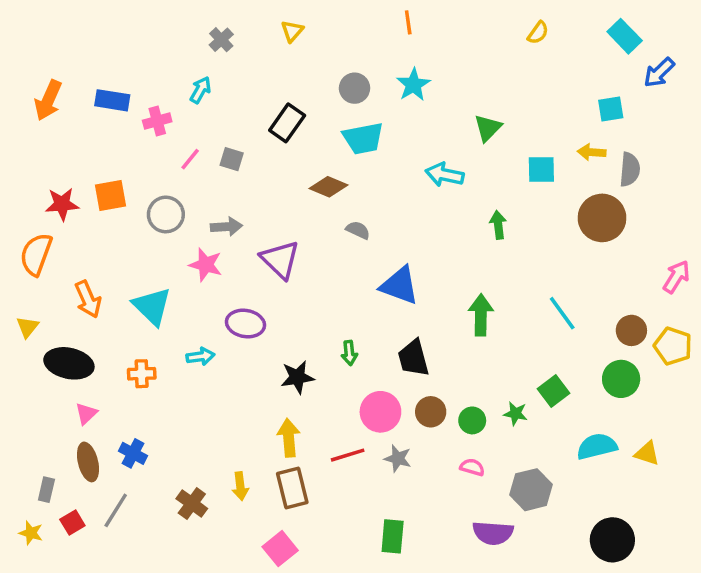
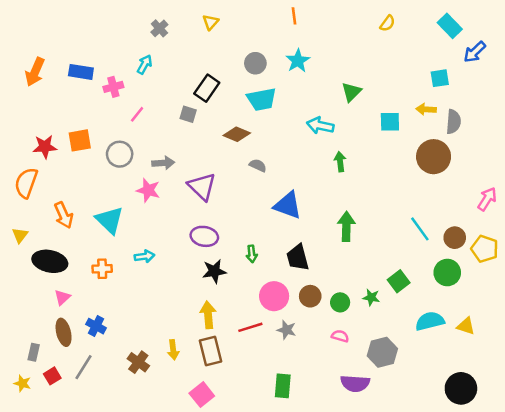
gray square: (232, 159) -> (188, 114), moved
green arrow: (498, 225) -> (340, 162), moved
cyan line: (562, 313) -> (420, 229), moved
purple ellipse: (245, 324) -> (204, 236), moved
black circle: (612, 540) -> (461, 388), moved

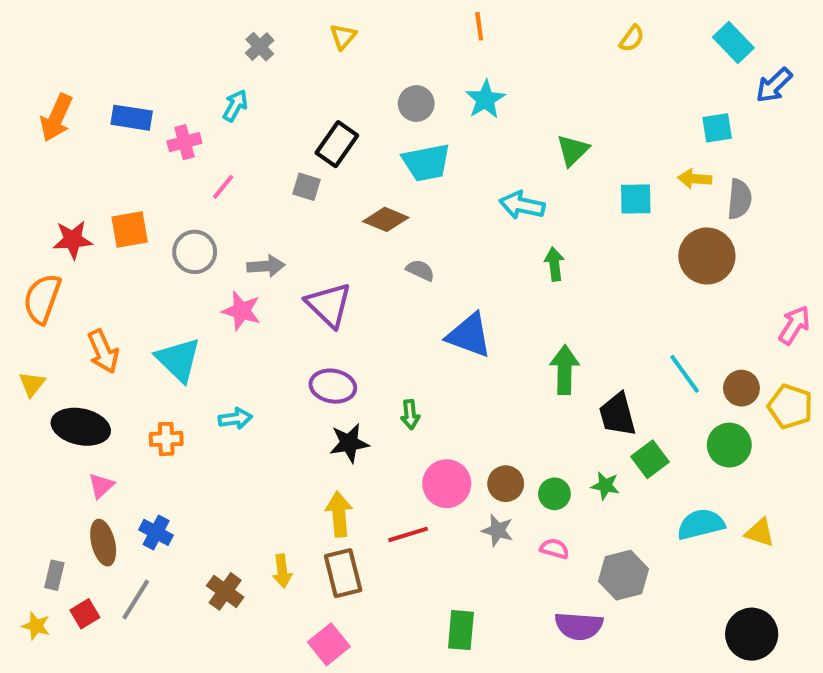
black trapezoid: (298, 258) -> (617, 415), moved
gray star: (287, 330) -> (498, 530), moved

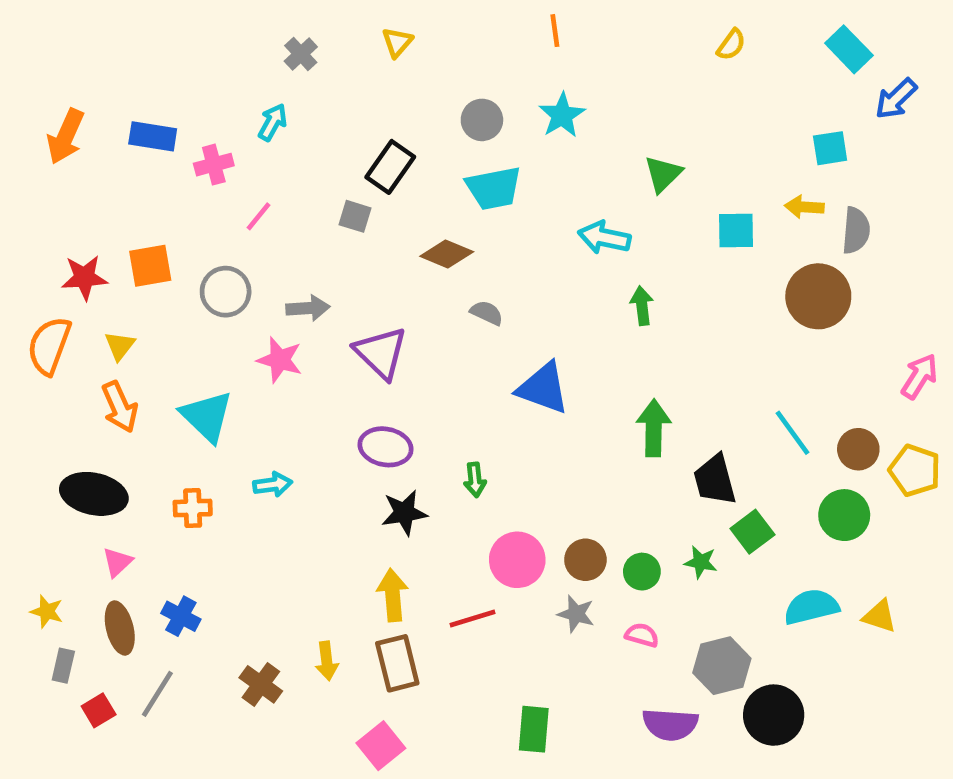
yellow triangle: (32, 384) -> (120, 346), moved
yellow star: (36, 626) -> (47, 612), moved
black circle: (752, 634) -> (774, 715), moved

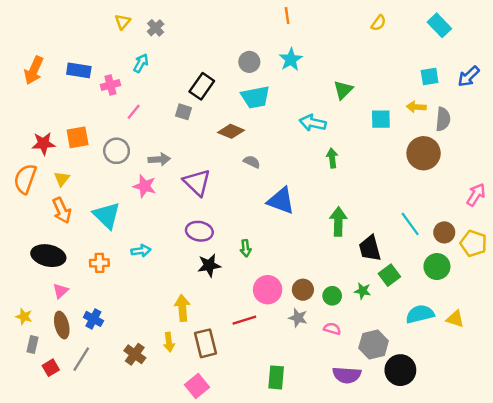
yellow triangle: (397, 42) -> (123, 22), moved
blue arrow: (896, 99) -> (469, 77), moved
yellow arrow: (393, 595) -> (182, 308), moved

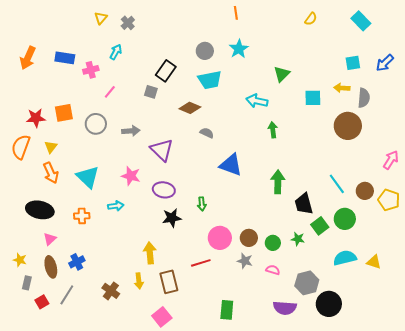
pink star: (145, 186) -> (131, 176), moved
green circle: (437, 267) -> (345, 219), moved
blue cross: (93, 319) -> (77, 262), turned 35

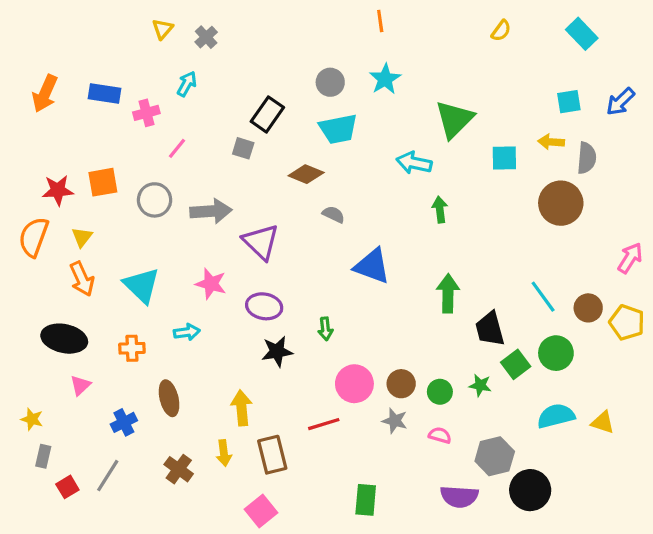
green triangle: (282, 74) -> (454, 119), size x1.5
gray arrow: (131, 131) -> (211, 211), size x1.4
brown ellipse: (51, 267) -> (169, 398), moved

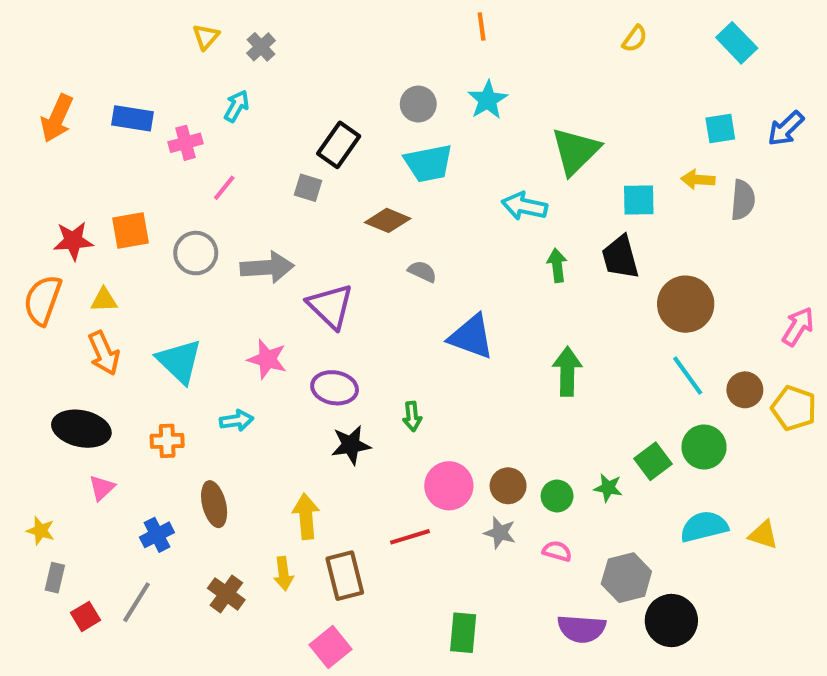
brown circle: (561, 203) -> (686, 304), moved
yellow triangle: (82, 237) -> (104, 300), turned 50
black trapezoid: (490, 329) -> (620, 257), moved

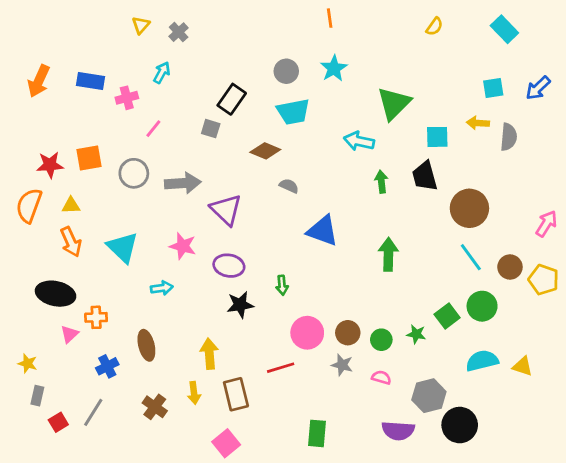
orange cross: (167, 441) -> (96, 317), moved

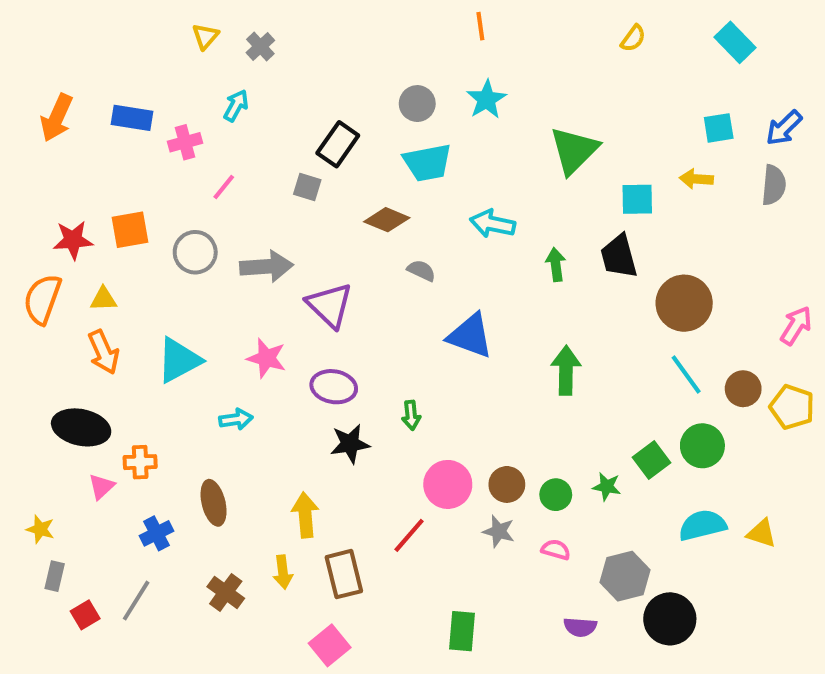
gray semicircle: (509, 137) -> (774, 185), moved
cyan arrow: (359, 141) -> (493, 224), moved
cyan triangle: (123, 247) -> (179, 360), turned 48
red line: (281, 368) -> (409, 535), turned -32
purple semicircle: (398, 431) -> (580, 627), size x0.7

